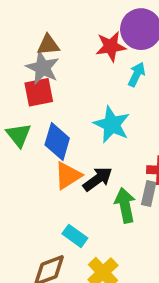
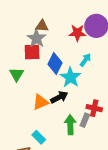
cyan arrow: (137, 74) -> (85, 60), moved
blue diamond: (57, 142) -> (55, 64), moved
black arrow: (98, 179) -> (59, 97), moved

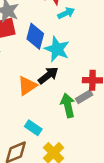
cyan arrow: (85, 60) -> (66, 13), moved, turned 40
gray rectangle: (85, 120) -> (84, 97), turned 48

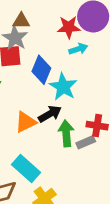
green arrow: (68, 105) -> (66, 133), moved
cyan rectangle: (33, 128) -> (26, 169), size x1.5

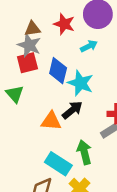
red star: (69, 27) -> (64, 24), moved, turned 30
orange triangle: (26, 122) -> (51, 121), turned 40
green arrow: (66, 133) -> (84, 152), moved

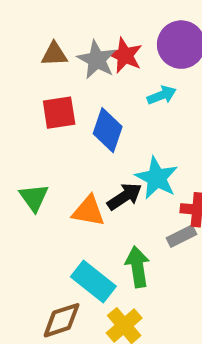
brown triangle: (32, 29) -> (54, 54), moved
gray star: (29, 45) -> (97, 60), moved
cyan star: (81, 83) -> (157, 178), moved
green triangle: (15, 94) -> (34, 198), moved

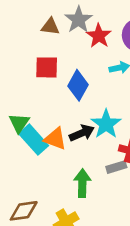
gray star: (97, 60) -> (79, 20), moved
cyan rectangle: (93, 282) -> (34, 140), moved

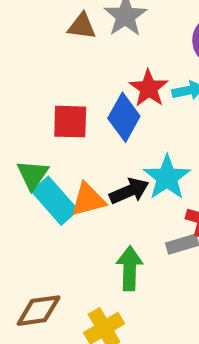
red star: (99, 36) -> (149, 88), moved
red square: (47, 67) -> (70, 122), moved
orange triangle: (55, 139) -> (88, 200), turned -35

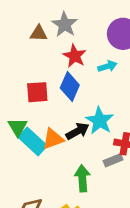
red star: (149, 88) -> (75, 56), moved

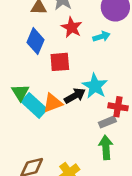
blue diamond: (70, 86) -> (36, 41), moved
red square: (37, 92) -> (60, 62), moved
green arrow: (82, 178) -> (106, 147), moved

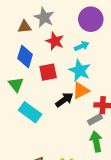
cyan star: (95, 86) -> (80, 70), moved
green triangle: (20, 92) -> (16, 84), moved
orange triangle: (53, 103) -> (81, 91), moved

